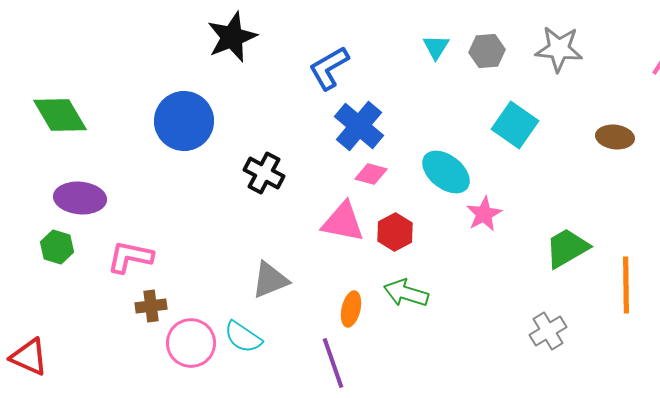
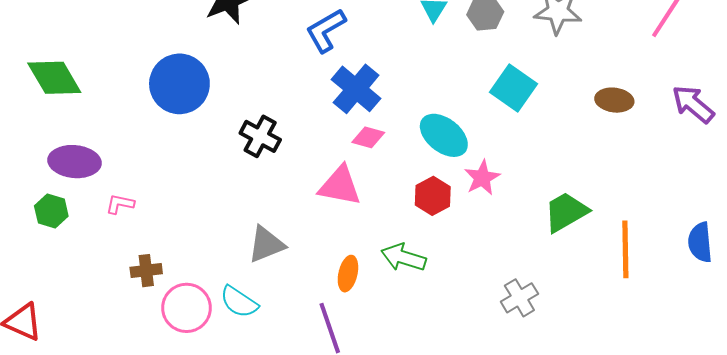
red hexagon: (395, 232) -> (433, 196), moved
pink L-shape: (130, 257) -> (120, 204), moved, size x0.6
gray cross: (548, 331) -> (519, 298), moved

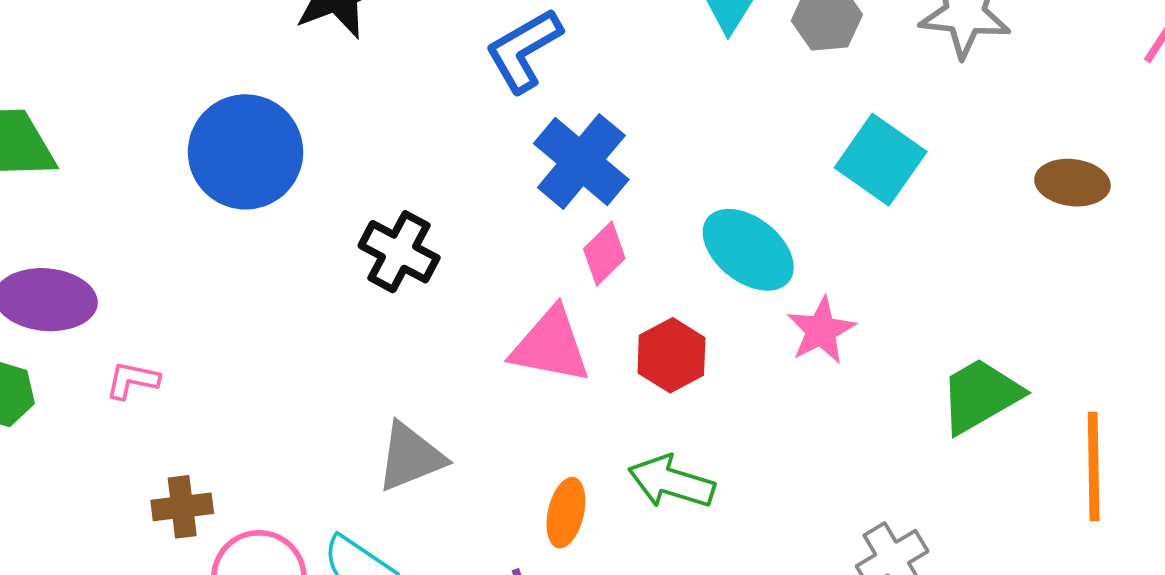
pink diamond: (368, 137) -> (604, 254), turned -60
red hexagon: (433, 196) -> (671, 355), moved

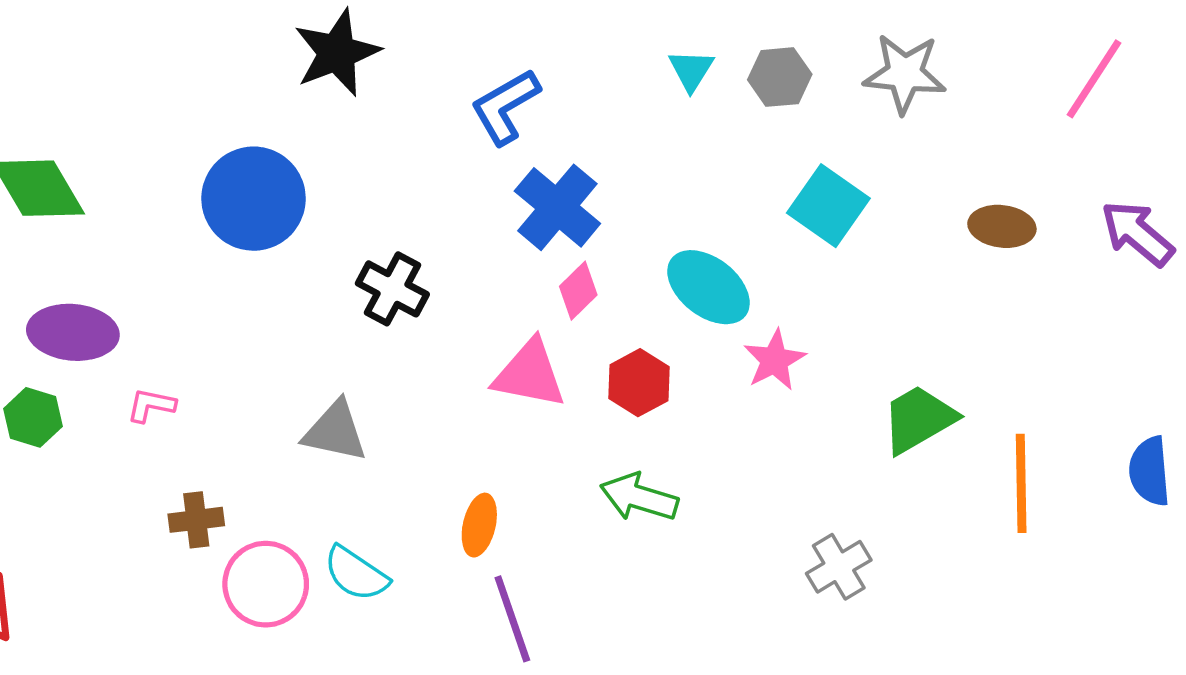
gray triangle: (411, 457) -> (335, 431), moved, turned 34
orange ellipse: (566, 513) -> (479, 525), moved

